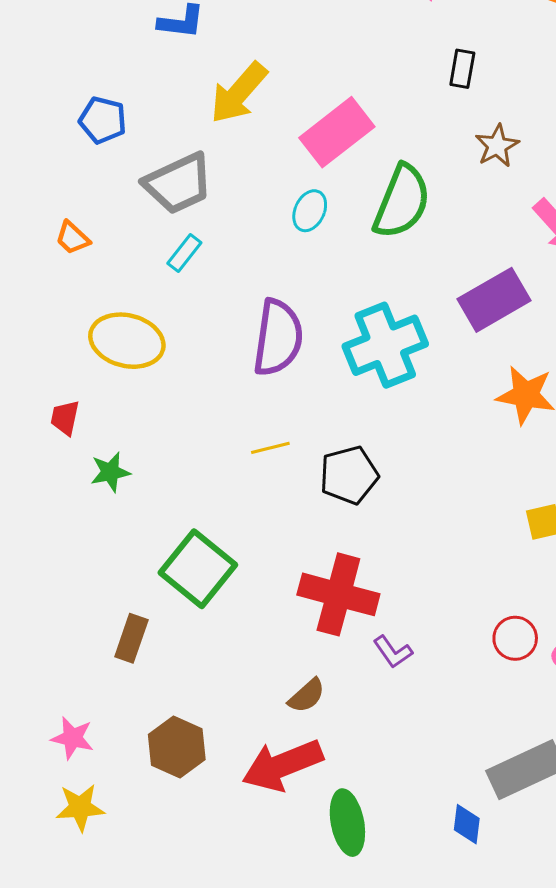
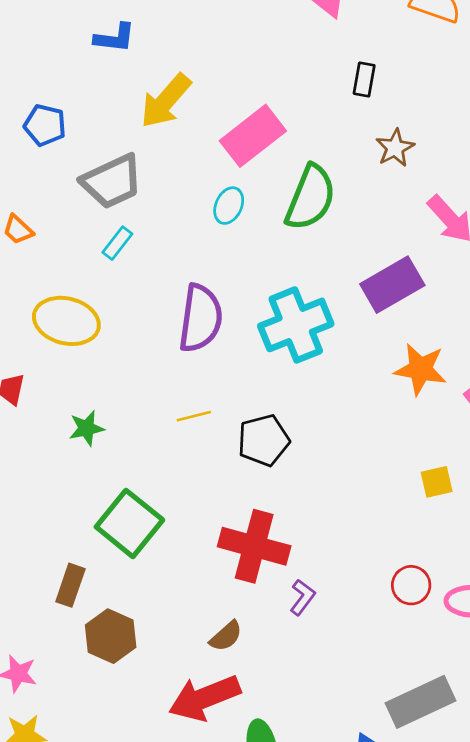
green star: (110, 472) -> (86, 428), moved
purple L-shape: (393, 652) -> (302, 597), turned -108
brown hexagon: (177, 747) -> (111, 636), moved

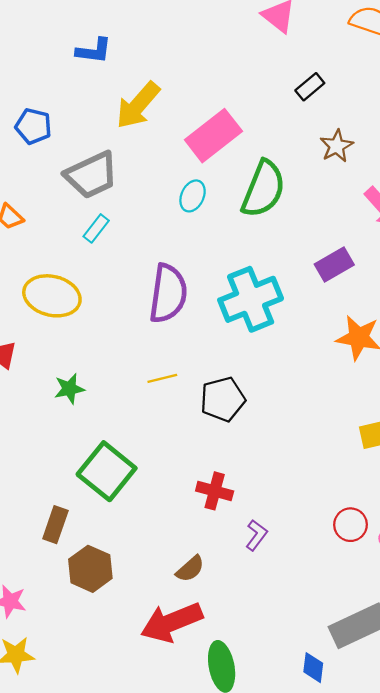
black rectangle: (364, 79) -> (310, 87), turned 40
purple rectangle: (392, 285) -> (334, 264), size x0.7
red cross: (254, 546) -> (215, 491), size x0.6

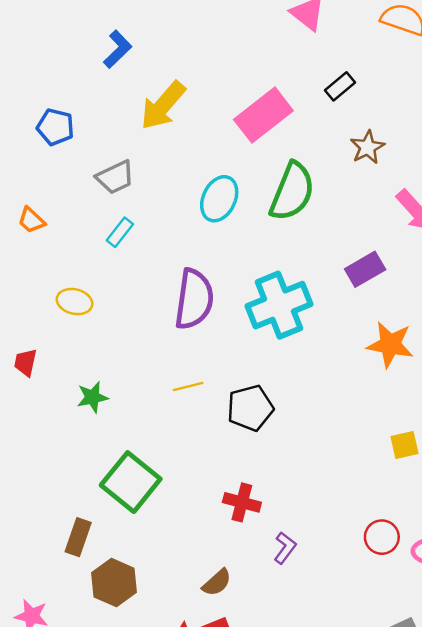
blue L-shape: (94, 51) -> (118, 49), turned -51
pink rectangle: (213, 136) -> (263, 115), moved
gray trapezoid: (91, 175) -> (115, 177), size x0.7
cyan ellipse: (193, 196) -> (219, 199), size x1.4
yellow ellipse: (52, 296) -> (75, 302), size x0.6

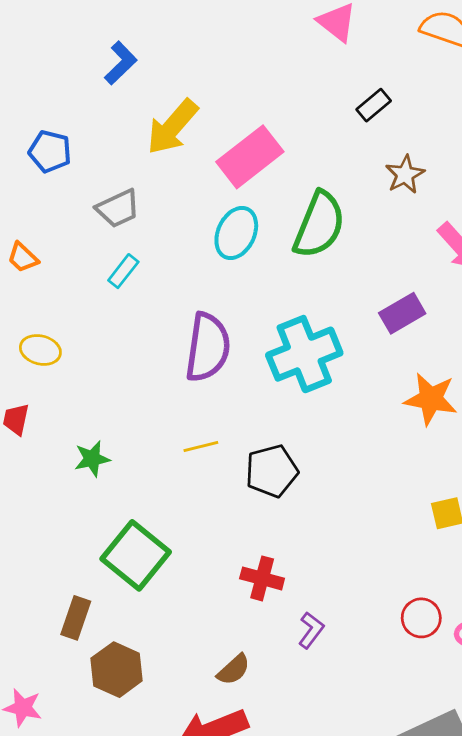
pink rectangle: (263, 115) -> (250, 157), moved
yellow ellipse: (75, 302) -> (40, 350), moved

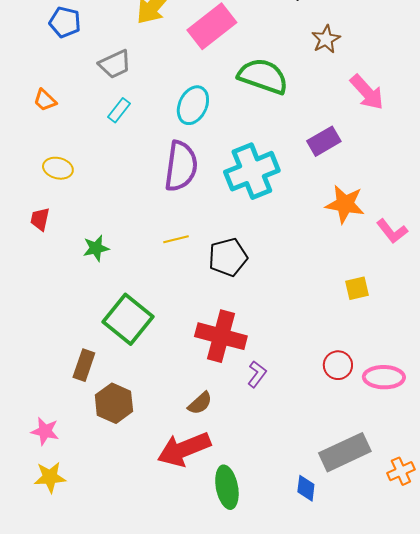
green semicircle: (319, 225) -> (263, 76), turned -93
cyan ellipse: (236, 233) -> (193, 105), moved
red cross: (262, 578) -> (221, 336), size x1.6

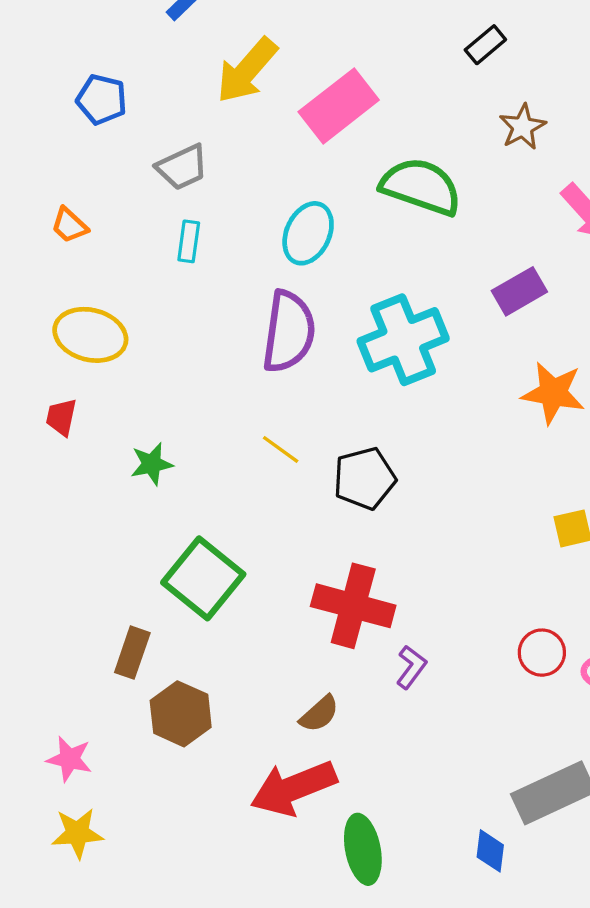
cyan rectangle: (119, 110) -> (189, 241), turned -30
yellow ellipse: (58, 168) -> (90, 335), size x1.5
yellow line: (176, 239) -> (281, 449), turned 50

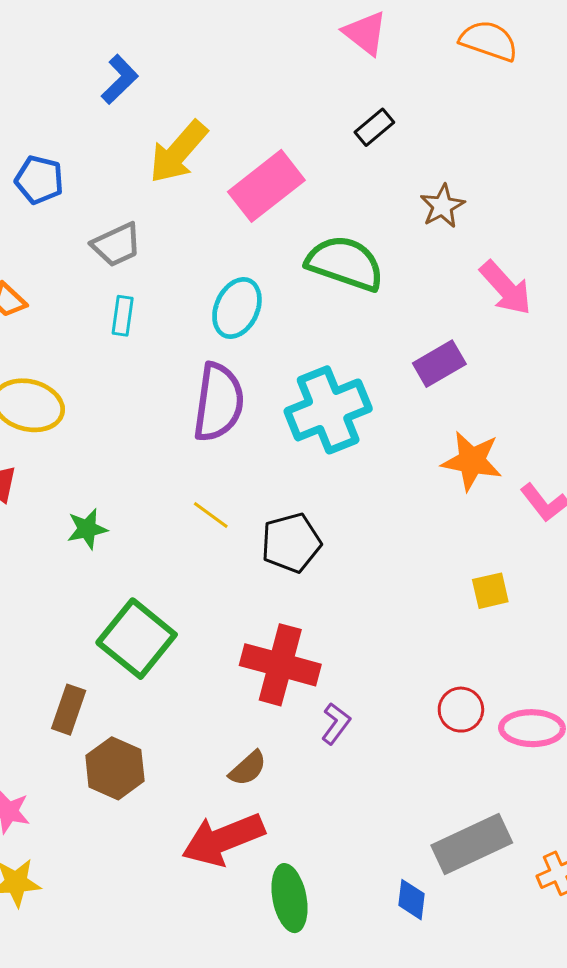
black rectangle: (485, 45) -> (374, 127), moved

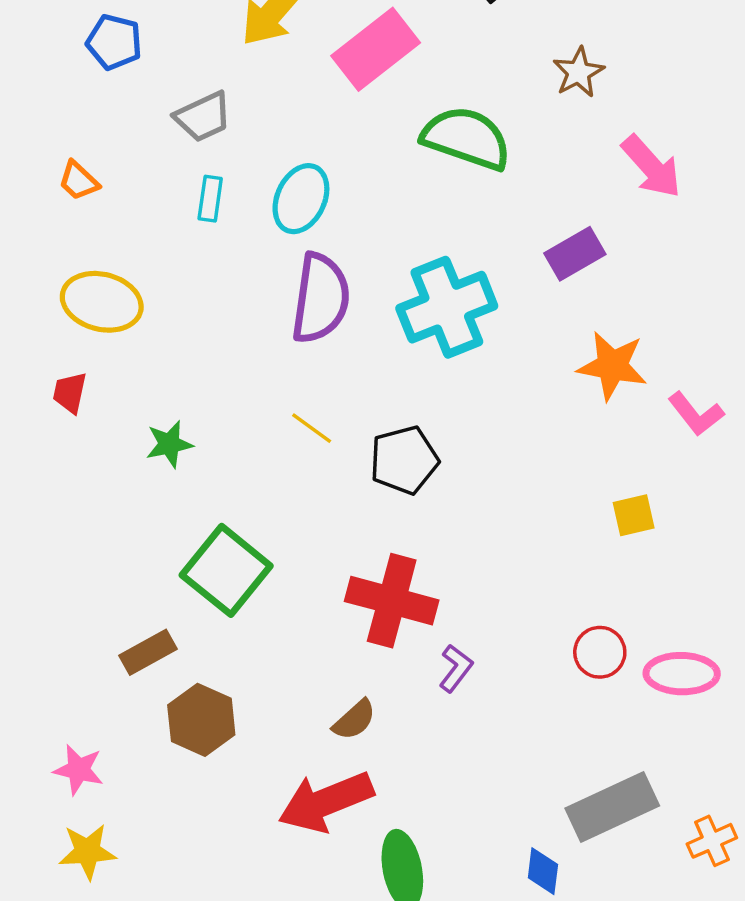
cyan ellipse: (237, 308) -> (301, 199), moved
brown rectangle: (69, 710) -> (148, 652), turned 42

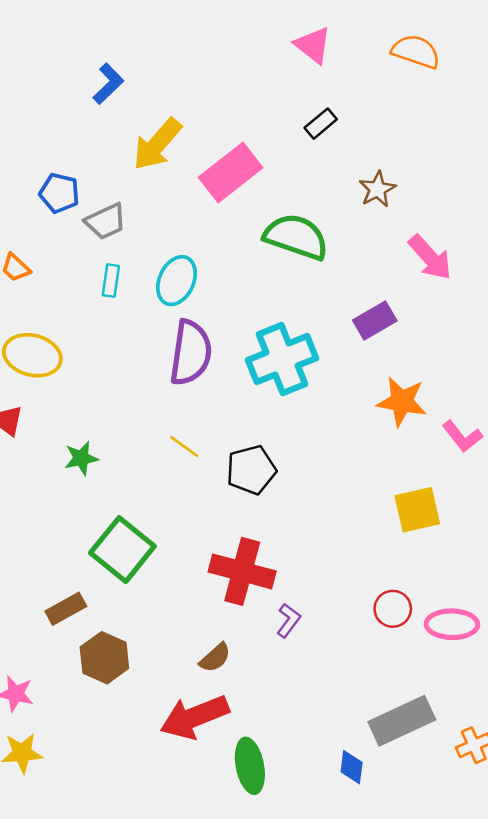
blue pentagon: (114, 42) -> (59, 193), moved
yellow square: (634, 515) -> (417, 510), size x1.5

